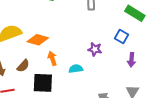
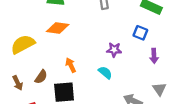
orange diamond: (38, 40) -> (58, 28), moved
cyan semicircle: (76, 69) -> (105, 73), moved, turned 56

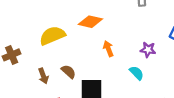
orange arrow: (71, 65) -> (108, 49), moved
brown semicircle: (41, 77) -> (69, 72), turned -88

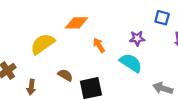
cyan semicircle: (137, 73) -> (131, 63), size x1.5
brown arrow: (43, 76) -> (31, 87), moved, turned 40

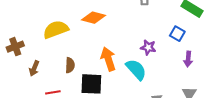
orange arrow: (99, 45) -> (108, 59), moved, size x1.5
brown semicircle: (65, 75) -> (70, 65), turned 48

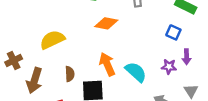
orange diamond: (93, 18) -> (106, 23), moved
purple star: (148, 47) -> (169, 67), moved
brown arrow: (34, 68) -> (34, 80), size x1.6

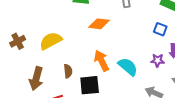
brown cross: (14, 61) -> (18, 41), moved

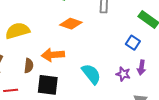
orange arrow: (102, 61) -> (53, 55), moved, turned -80

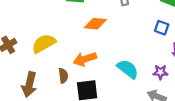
purple star: (123, 74) -> (160, 72), moved

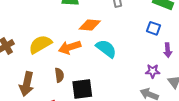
orange arrow: (85, 59) -> (70, 47), moved
cyan semicircle: (128, 69) -> (106, 49), moved

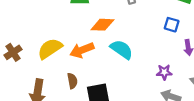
purple star: (153, 71) -> (164, 72), moved

